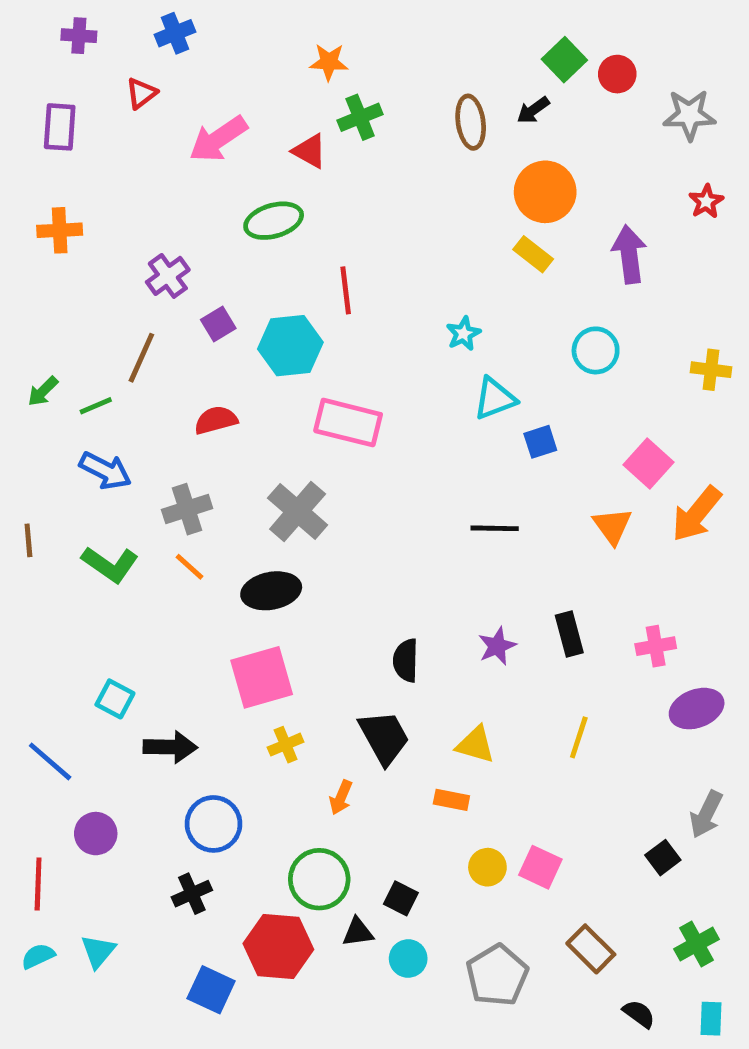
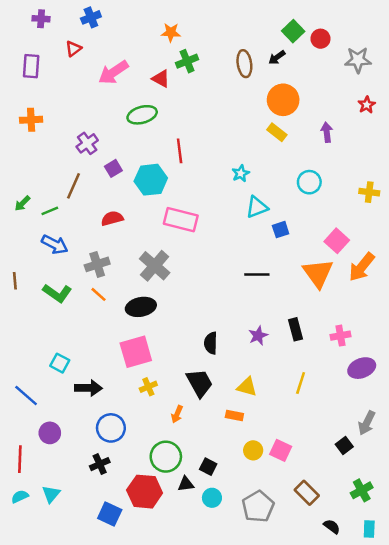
purple arrow: (629, 254) -> (327, 132), size x0.7
orange triangle: (612, 526) -> (318, 273), size x1.5

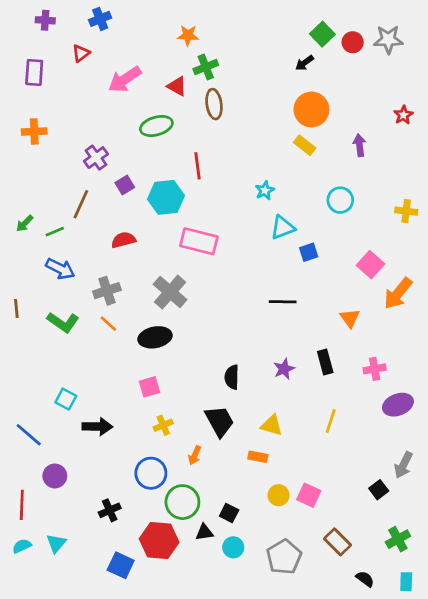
gray star: (358, 60) -> (388, 40), moved
brown ellipse: (244, 64) -> (214, 104), moved
orange triangle: (318, 273) -> (350, 318), moved, size x0.6
pink square: (136, 352) -> (149, 387), size x0.6
blue circle: (111, 428) -> (151, 473), moved

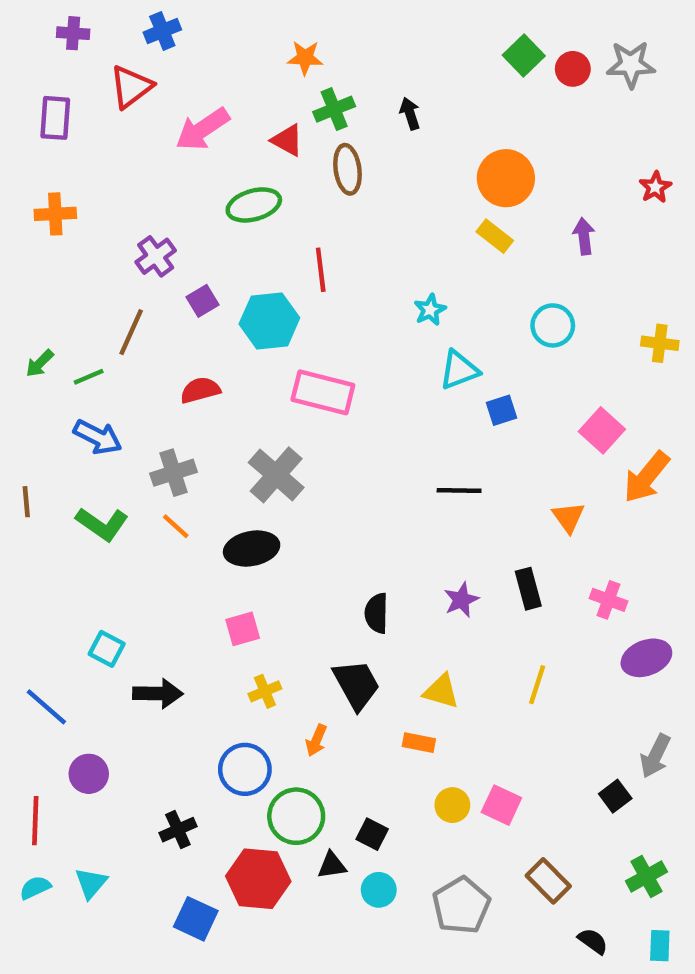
red triangle: (81, 53) -> (131, 87), size x1.5
black arrow: (305, 63) -> (410, 114), moved, turned 108
pink cross: (375, 369) -> (609, 600), turned 30

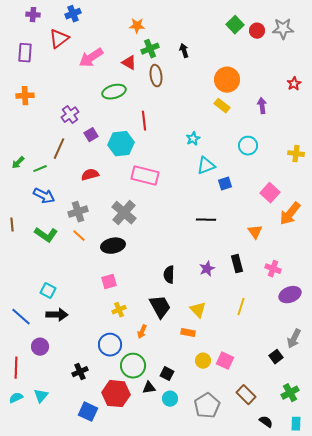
yellow triangle: (441, 691) -> (198, 310), turned 30
black arrow: (158, 694) -> (57, 315), moved

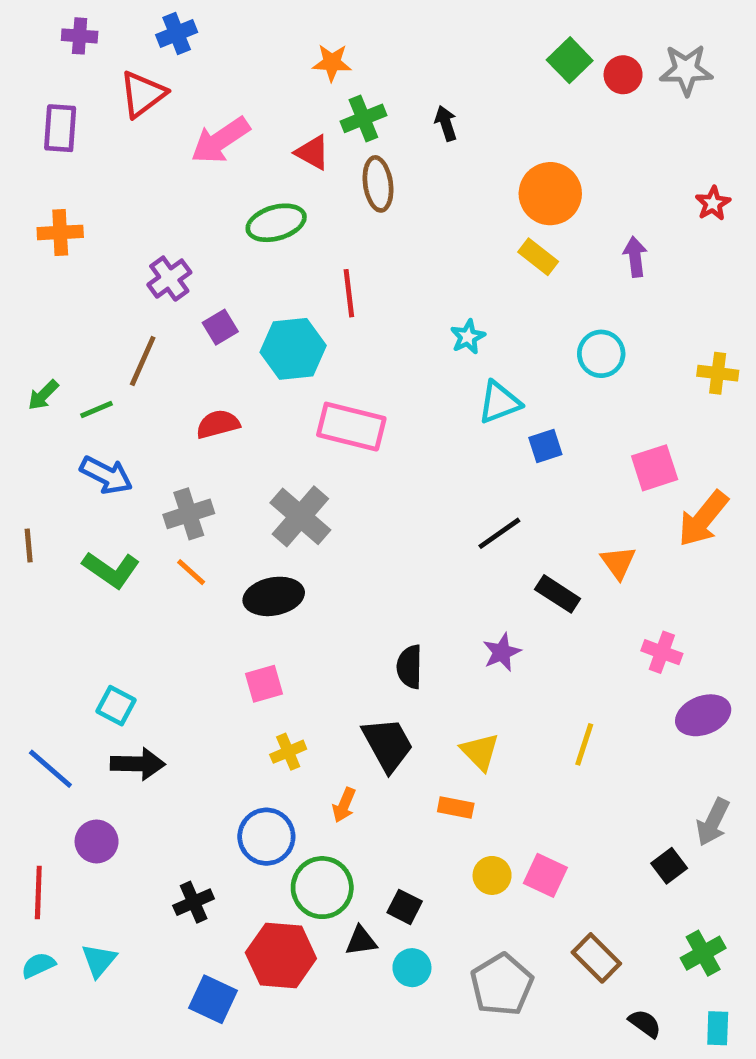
pink square: (270, 193) -> (655, 468), turned 30
black line: (206, 220) -> (499, 533), turned -36
black rectangle: (237, 264) -> (558, 594), moved, turned -42

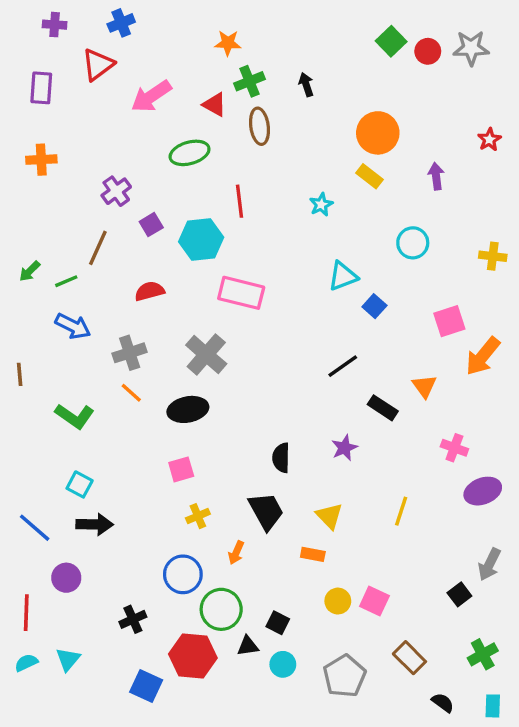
cyan star: (468, 337) -> (321, 205), moved
blue square: (545, 446) -> (374, 306), turned -30
green L-shape: (111, 570) -> (75, 416), moved

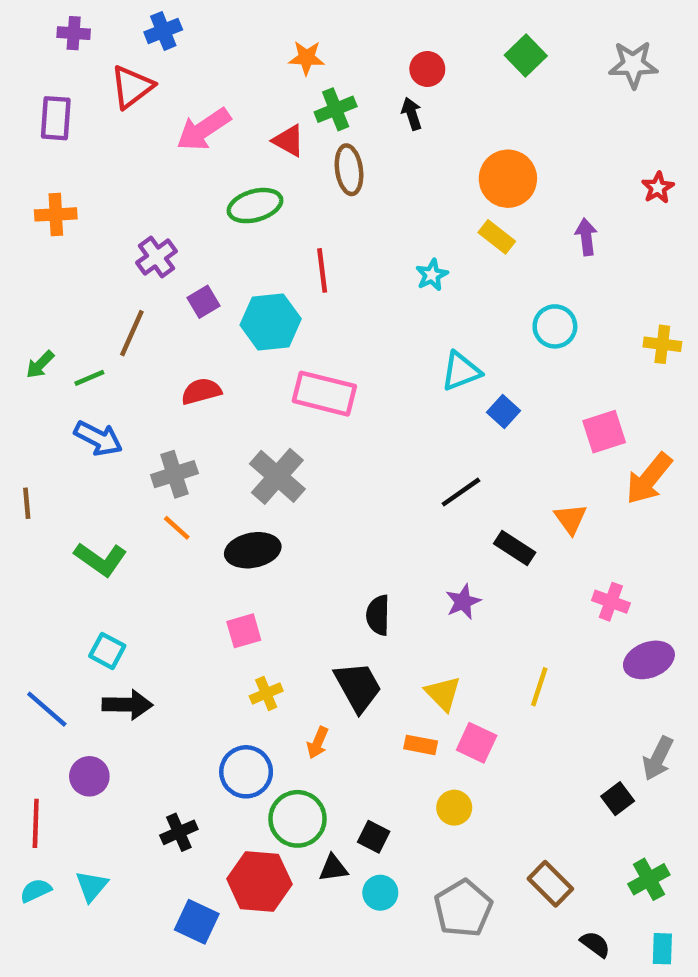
red circle: (428, 51) -> (427, 69), moved
pink square: (374, 601) -> (477, 743), moved

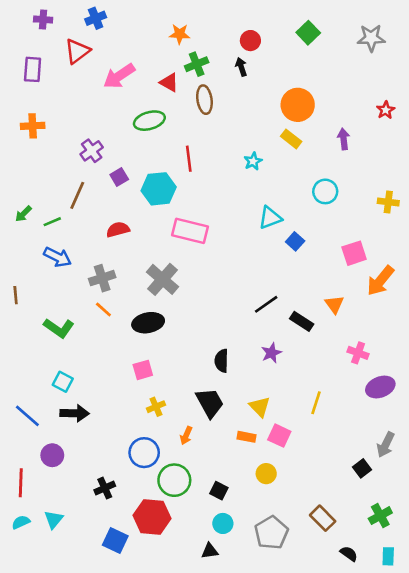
black line: (461, 492) -> (266, 304), moved
black triangle: (333, 868) -> (210, 551), moved

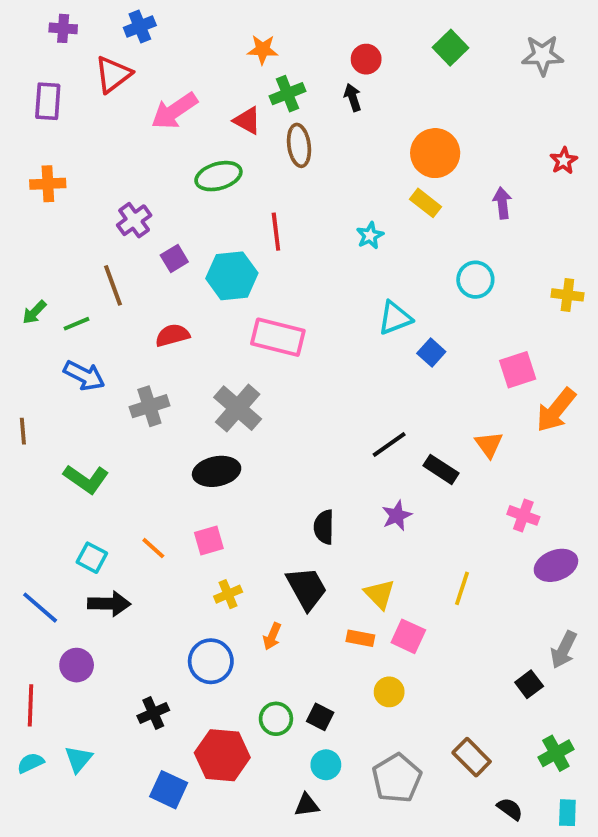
brown line: (77, 195) -> (113, 285), turned -44
orange line: (103, 310) -> (153, 548), moved
green circle: (174, 480) -> (276, 719), moved, size x0.7

